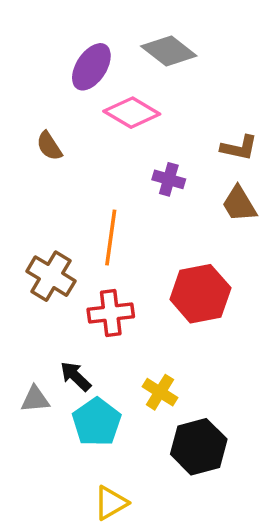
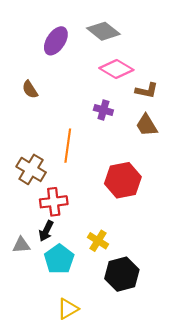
pink diamond: (132, 113) -> (116, 69), moved
red cross: (111, 313) -> (54, 202), moved
black arrow: (76, 376) -> (46, 231), turned -108

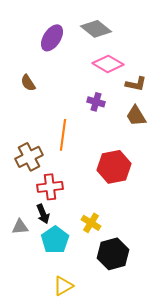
brown cross: (31, 169) -> (29, 157), turned 32
black arrow: (46, 231) -> (43, 214), turned -48

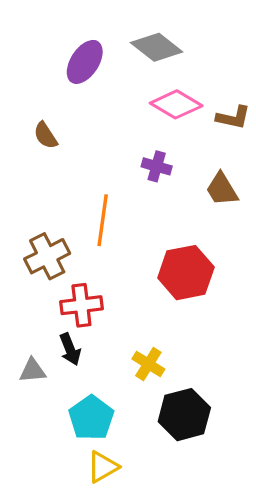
brown L-shape: (136, 84) -> (233, 117), moved
cyan pentagon: (55, 240) -> (91, 418), moved

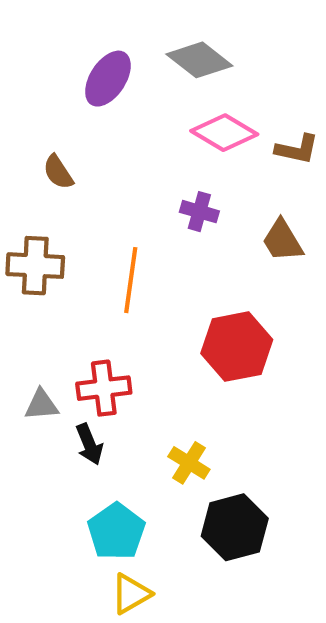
brown cross: (47, 256) -> (35, 266), moved, turned 30
gray triangle: (32, 371) -> (41, 405), moved

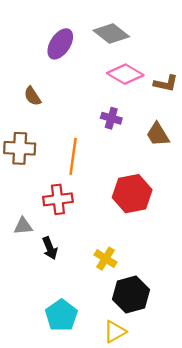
red cross: (104, 388) -> (58, 199), moved
cyan pentagon: (116, 531) -> (61, 315), moved
yellow triangle: (131, 594) -> (115, 332), moved

